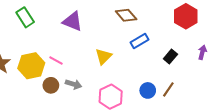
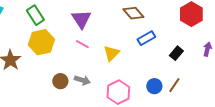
purple triangle: (73, 21) -> (81, 19), turned 35
pink line: (56, 61) -> (82, 44), moved
yellow hexagon: (31, 66) -> (41, 42), moved

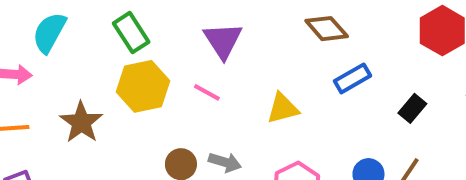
pink line: (82, 44) -> (207, 92), moved
yellow triangle: (111, 53) -> (283, 108), turned 30

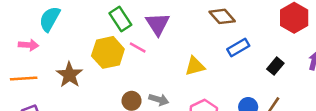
green rectangle: (131, 33) -> (120, 19), moved
pink line: (207, 92) -> (138, 47), moved

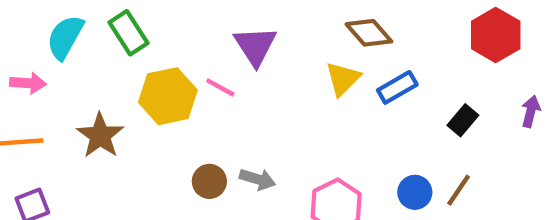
green rectangle: (120, 19) -> (129, 33), moved
yellow triangle: (195, 66) -> (343, 79), moved, turned -30

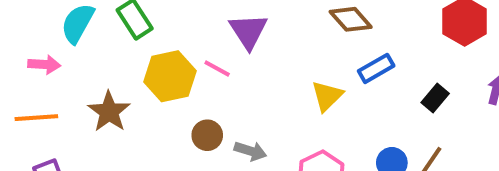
yellow triangle: (343, 79) -> (327, 96), moved
brown circle: (209, 181) -> (207, 135), moved

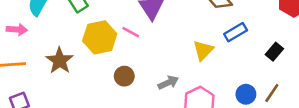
gray arrow: (250, 151) -> (168, 83), moved, turned -42

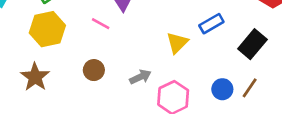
yellow hexagon: (100, 37) -> (47, 29), moved
black rectangle: (274, 52) -> (252, 44), size x1.5
brown star: (60, 61) -> (35, 77), moved

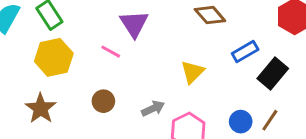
blue rectangle: (211, 24) -> (245, 52), moved

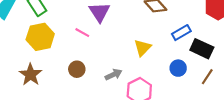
black rectangle: (273, 73) -> (202, 49), turned 75
brown line: (270, 120) -> (207, 77), moved
blue circle: (241, 122) -> (178, 68), moved

